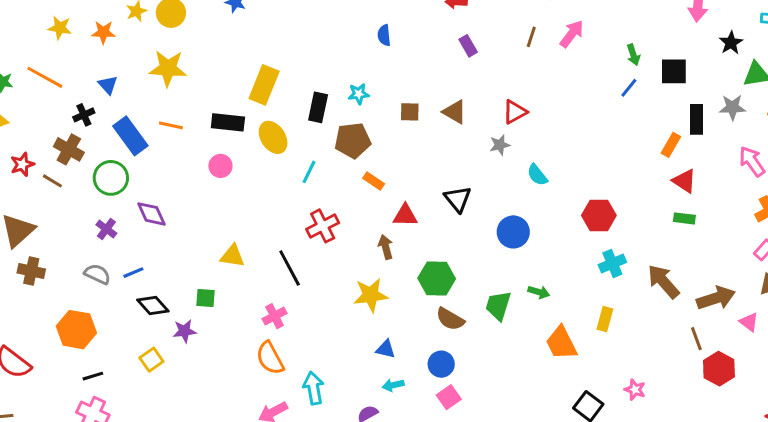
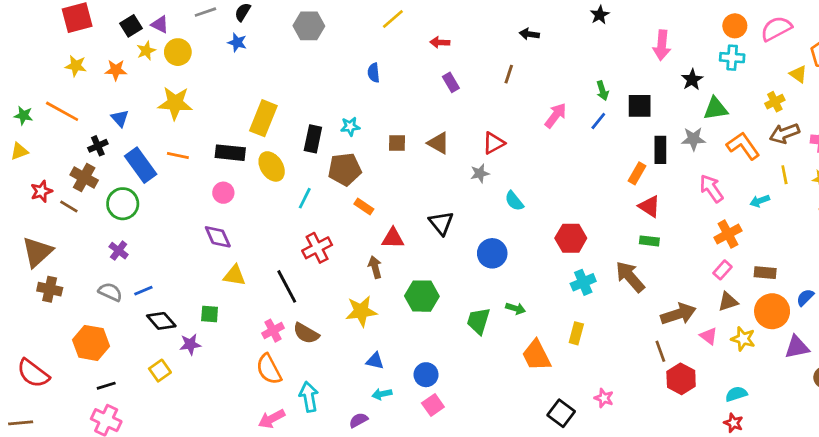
pink arrow: (572, 34) -> (556, 115), moved
purple diamond: (151, 214) -> (218, 237), moved
brown arrow: (663, 282) -> (630, 277), moved
brown semicircle: (450, 319) -> (306, 333), moved

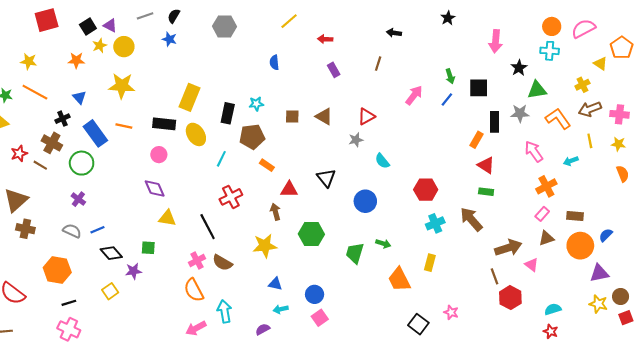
yellow star: (76, 66) -> (29, 61), moved
yellow star: (743, 339) -> (598, 304), moved

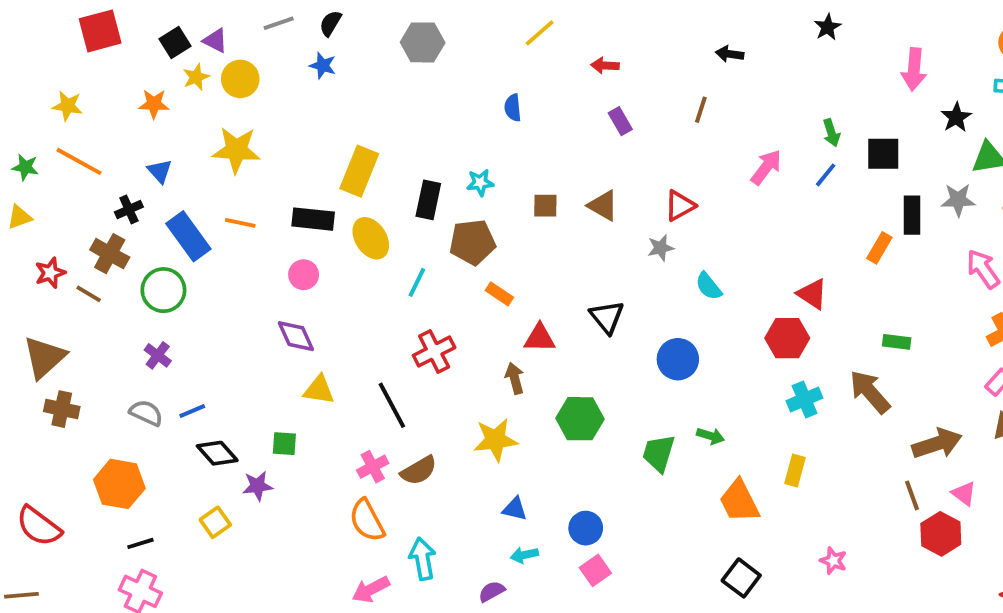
red triangle: (486, 165) -> (812, 294), moved
brown semicircle: (222, 263) -> (419, 470), turned -60
pink triangle: (532, 265) -> (964, 494), moved
black square: (418, 324) -> (741, 578), moved

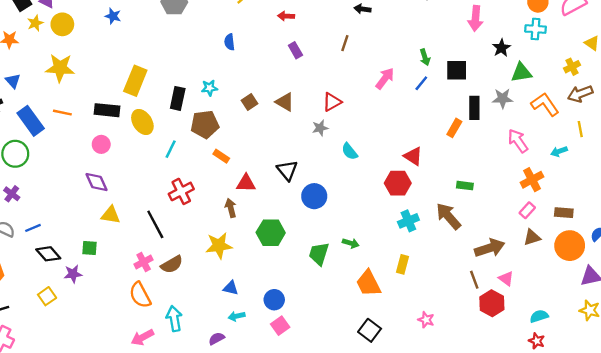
brown square: (545, 206) -> (250, 102), turned -35
blue circle: (678, 359) -> (314, 196), moved

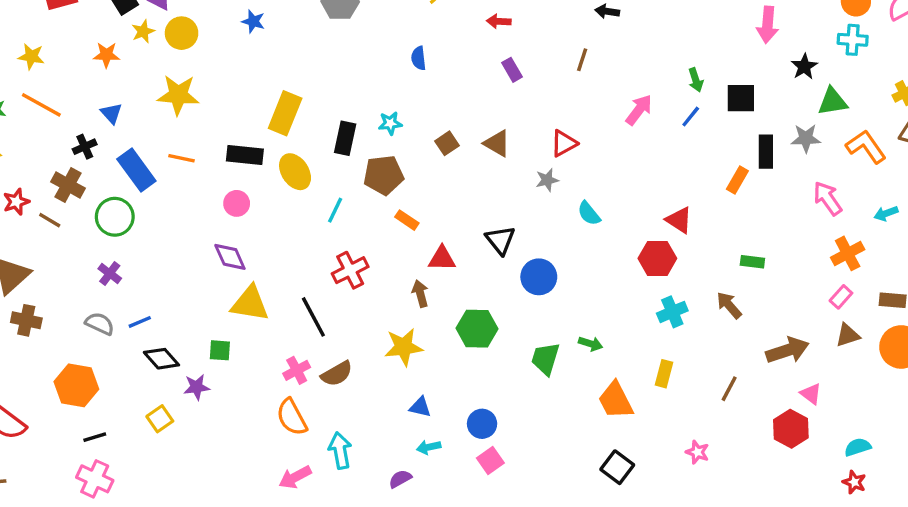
yellow triangle: (111, 215) -> (250, 304), size x1.4
brown arrow: (448, 216) -> (729, 305), size x0.7
brown line: (474, 280) -> (729, 389), moved, turned 48

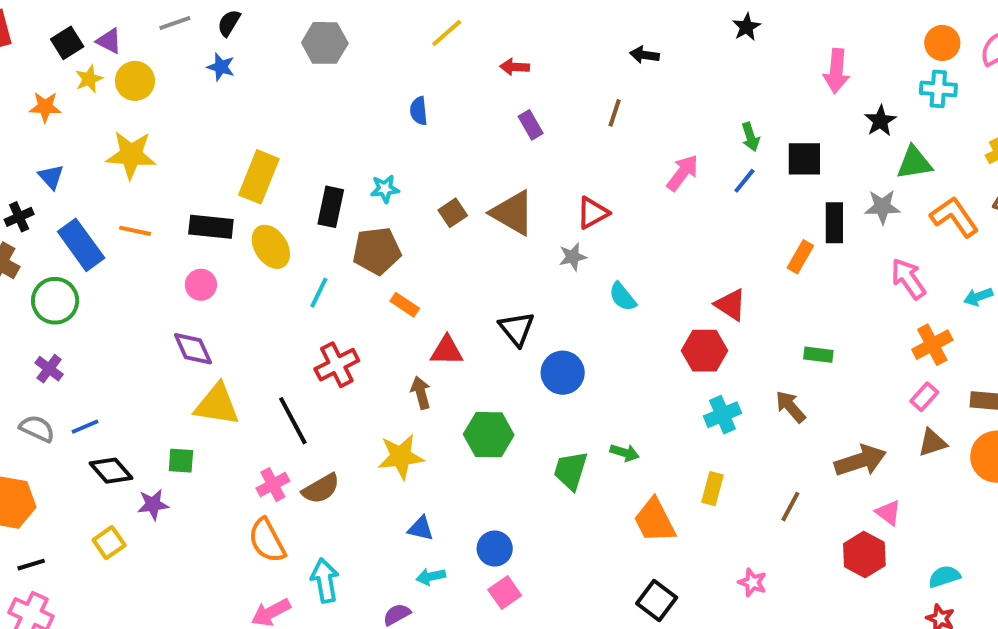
brown triangle: (497, 143) -> (513, 213), size x1.4

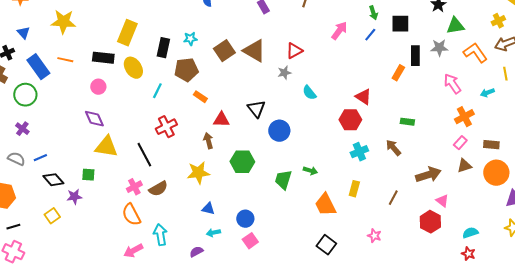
brown square: (453, 213) -> (224, 51), size x1.5

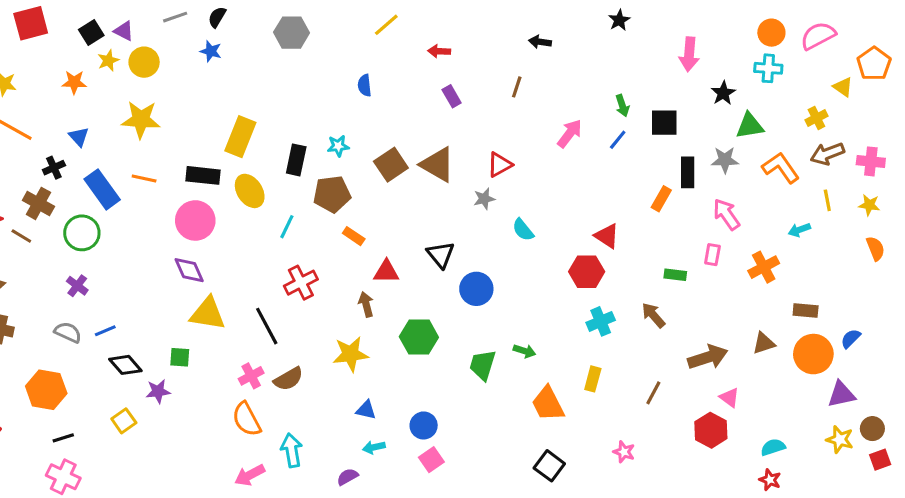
pink arrow: (452, 84) -> (726, 214), moved
pink circle: (98, 87) -> (195, 220), size x1.6
pink rectangle: (460, 143) -> (712, 255), moved, turned -32

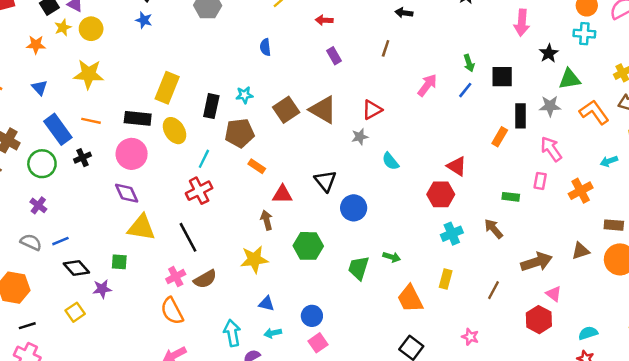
black cross: (54, 168) -> (82, 158), moved
red cross: (301, 283) -> (199, 191), moved
cyan arrow: (292, 450) -> (232, 333), moved

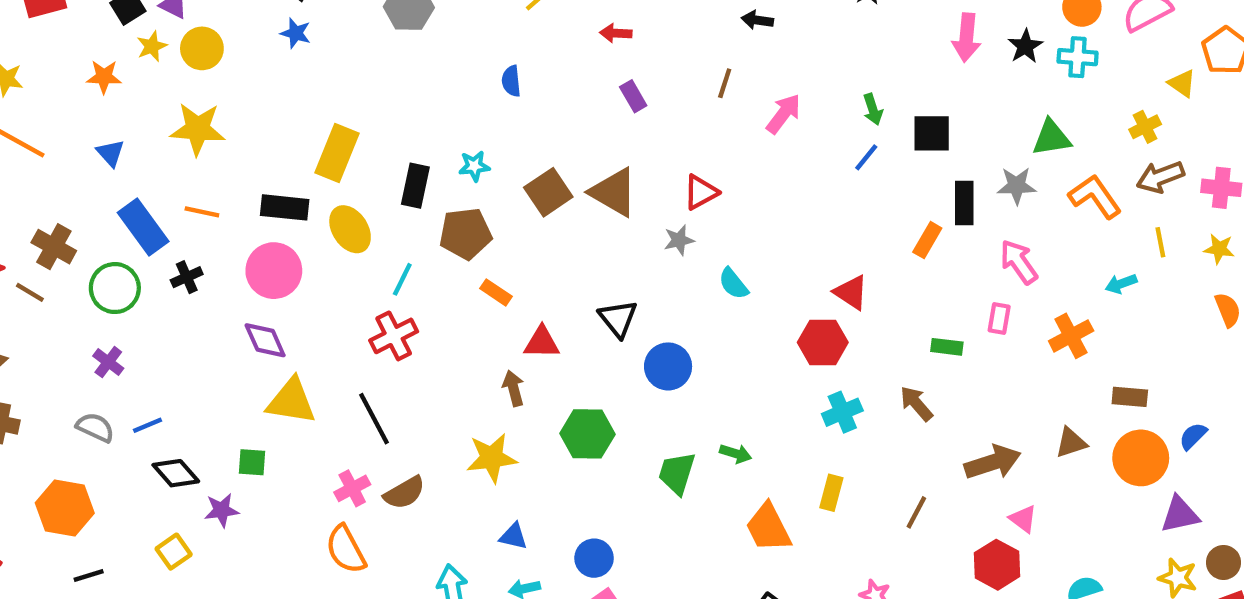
black star: (549, 53) -> (1025, 46), moved
pink arrow: (427, 85) -> (784, 114), moved

